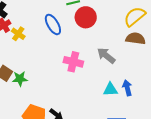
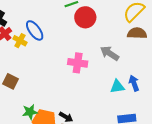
blue ellipse: (53, 24) -> (35, 30), moved
green star: (20, 79) -> (30, 112), moved

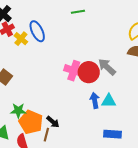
red circle: (85, 17) -> (89, 72), moved
blue arrow: (134, 83) -> (95, 100), moved

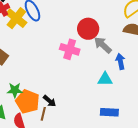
yellow cross: (21, 39) -> (16, 18), size x1.5
red circle: (89, 72) -> (88, 29), moved
blue arrow: (95, 100) -> (120, 61), moved

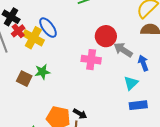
cyan triangle: (105, 79) -> (131, 83), turned -35
green star: (15, 90) -> (42, 72), moved
blue rectangle: (109, 112) -> (138, 105), moved

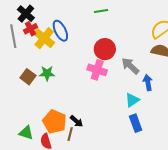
red circle: (106, 36) -> (105, 49), moved
blue rectangle: (138, 105) -> (136, 123), turned 66

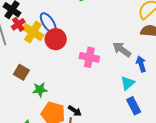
red circle: (105, 49) -> (56, 39), moved
green star: (47, 73) -> (40, 90), moved

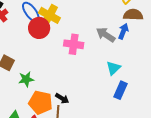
yellow cross: (33, 32) -> (49, 15), moved
blue arrow: (141, 64) -> (123, 31), moved, turned 42
blue rectangle: (134, 106) -> (121, 90), turned 54

